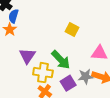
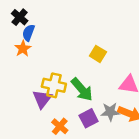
purple triangle: (27, 56) -> (42, 99), moved
yellow cross: (43, 73) -> (54, 85), moved

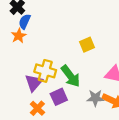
yellow square: (98, 54) -> (87, 45), turned 32
purple square: (89, 118) -> (59, 97), moved
orange cross: (60, 126) -> (37, 108), moved

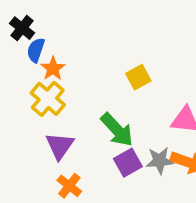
orange star: (19, 36) -> (53, 68), moved
yellow cross: (45, 71) -> (48, 99), moved, turned 30
purple square: (59, 97) -> (128, 163), moved

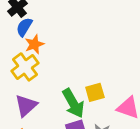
yellow square: (138, 77) -> (95, 92), moved

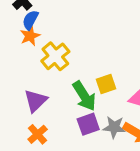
orange star: (34, 44) -> (30, 36), moved
yellow cross: (25, 67) -> (55, 56), moved

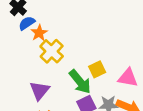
blue semicircle: (30, 20) -> (27, 23), turned 35
orange star: (30, 36) -> (39, 33), moved

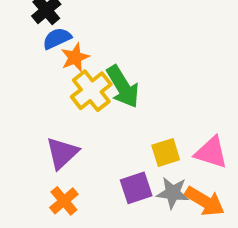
yellow square: (97, 69) -> (166, 153), moved
green arrow: (80, 82) -> (123, 87), moved

